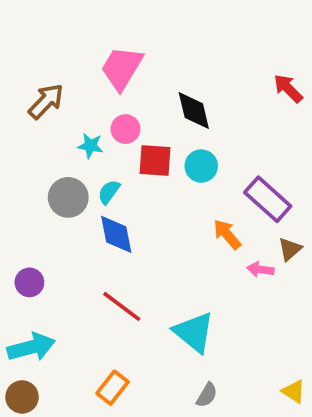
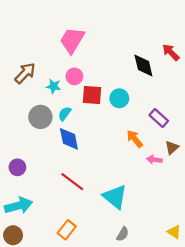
brown arrow: (46, 101) -> (25, 73), moved
black diamond: (194, 111) -> (143, 65), moved
purple rectangle: (268, 199) -> (159, 118), size x0.7

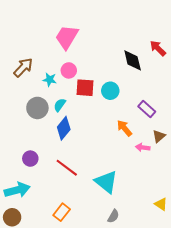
blue diamond: (69, 139) -> (64, 128), turned 50
purple circle: (17, 167) -> (30, 159), moved
yellow triangle: (174, 232) -> (161, 204), moved

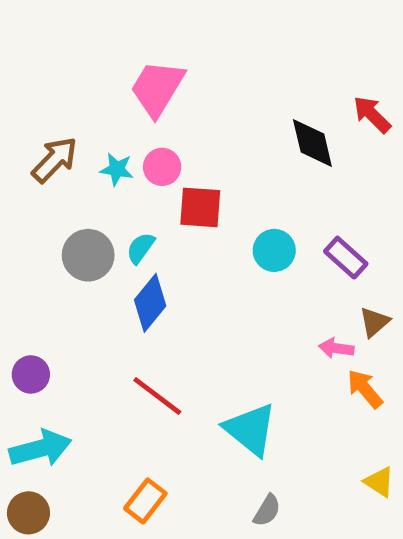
cyan star: (50, 80) -> (117, 169), moved
cyan circle: (110, 91) -> (274, 250), moved
orange arrow: (124, 128) -> (365, 389), moved
purple circle: (30, 159) -> (31, 374), moved

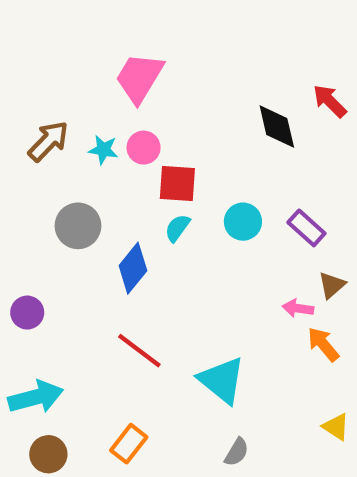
cyan semicircle: (141, 248) -> (177, 228), moved
purple circle: (31, 374) -> (27, 313), moved
brown circle: (28, 513) -> (48, 454), moved

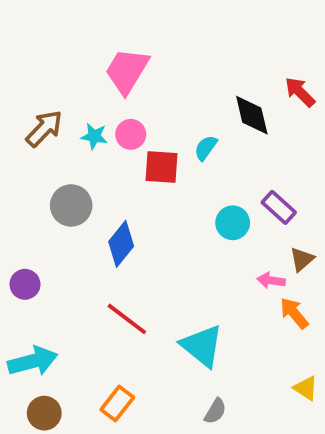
cyan circle: (243, 222) -> (233, 223), moved
cyan semicircle: (177, 228) -> (206, 148), moved

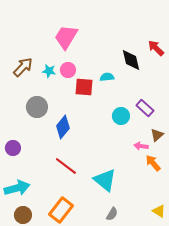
cyan semicircle: (206, 148) -> (107, 77), turned 48
yellow triangle: (306, 388) -> (159, 211), moved
orange rectangle: (117, 404) -> (61, 210), size x1.4

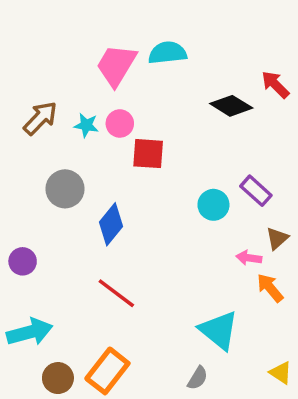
black diamond: (131, 60) -> (231, 106), turned -45
cyan semicircle: (107, 77) -> (168, 53), moved, size x1.5
cyan triangle: (105, 180) -> (219, 330), moved
brown circle: (23, 215) -> (58, 378), moved

